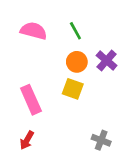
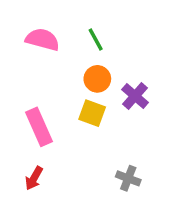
purple cross: (107, 61) -> (135, 96), moved

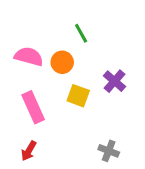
pink semicircle: (42, 39) -> (29, 56), moved
orange circle: (97, 79) -> (62, 62), moved

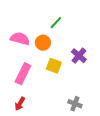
green line: (81, 33) -> (56, 23), turned 72
pink rectangle: (33, 107) -> (23, 74), turned 50

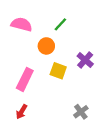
pink semicircle: (20, 39) -> (22, 24), moved
gray cross: (75, 104) -> (81, 112), turned 32

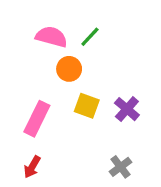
pink semicircle: (22, 24) -> (51, 37), moved
purple cross: (85, 60) -> (127, 109), moved

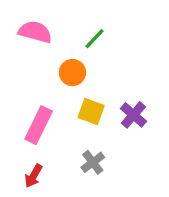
pink semicircle: (51, 37) -> (35, 32), moved
gray cross: (121, 167) -> (93, 162), moved

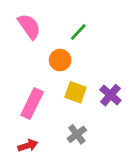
pink semicircle: (35, 32) -> (29, 26), turned 40
red arrow: (33, 176) -> (28, 145), turned -138

